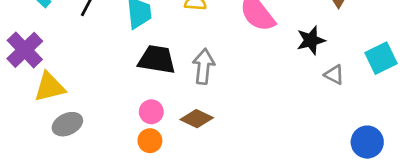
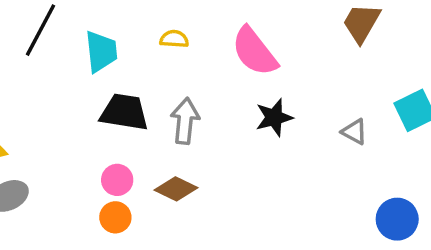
black star: (311, 40) -> (274, 117), moved

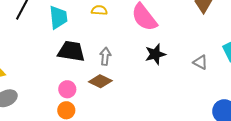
gray arrow: (185, 121) -> (105, 56), size x0.7
brown diamond: (176, 189) -> (100, 81), moved

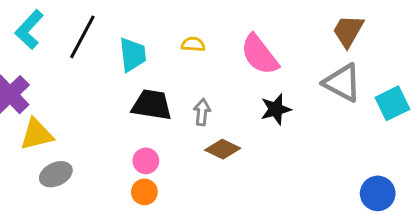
gray triangle: (200, 62) -> (342, 83), moved, size x1.8
brown diamond: (100, 81) -> (223, 149), moved

